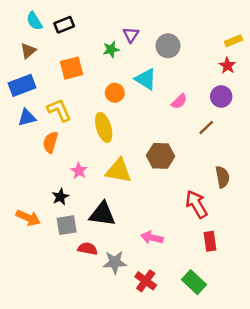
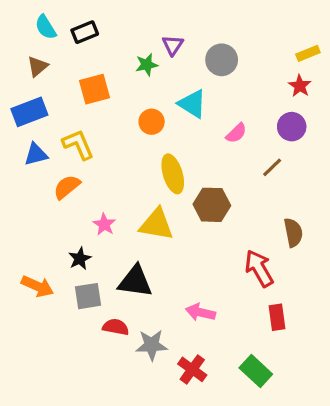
yellow ellipse: (104, 127) -> (173, 174), moved
orange semicircle: (50, 142) -> (67, 187), turned 35

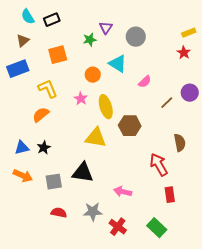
purple circle: (292, 127) -> (190, 93), moved
blue triangle: (36, 154) -> (22, 148), moved
pink star: (104, 224) -> (81, 99), moved
black star: (80, 259) -> (44, 148), moved
red semicircle: (116, 327) -> (59, 213), moved

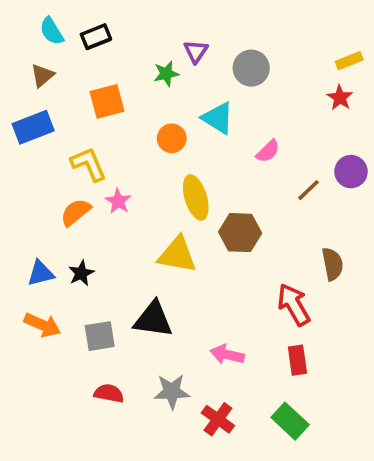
pink star: (81, 99) -> (118, 201), moved
red rectangle: (170, 195) -> (297, 360), moved

